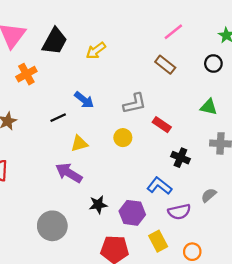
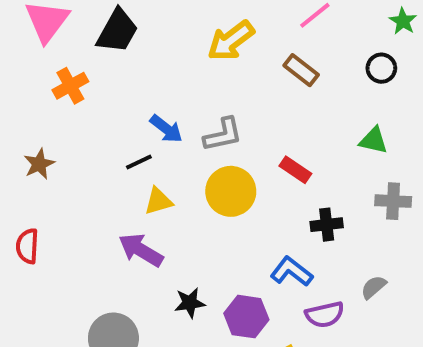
yellow arrow: (96, 51) -> (231, 41), moved, size x1.4
gray L-shape: (135, 103) -> (223, 135), moved
black line: (58, 118) -> (139, 162), moved
yellow circle: (123, 138) -> (231, 191), size x1.6
black cross: (180, 158) -> (327, 225), turned -30

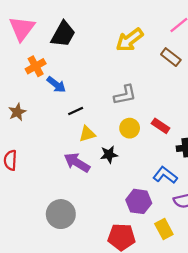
blue arrow: (166, 129) -> (56, 85), moved
red rectangle: (295, 170) -> (161, 126), moved
yellow circle: (231, 191) -> (130, 128), size x0.7
black star: (190, 303) -> (109, 154), moved

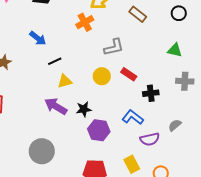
orange cross: (36, 66) -> (85, 22), moved
gray L-shape: (125, 95) -> (114, 47), moved
black star: (109, 154) -> (84, 109), moved
purple hexagon: (139, 201) -> (99, 130), moved

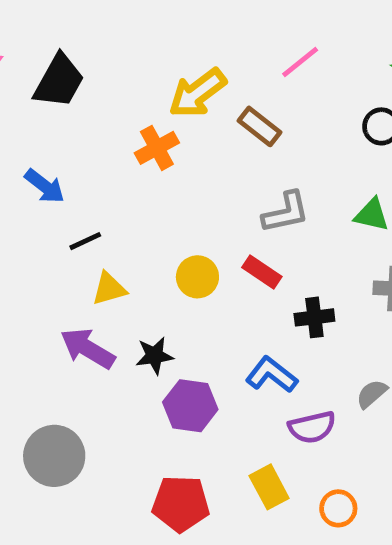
brown rectangle: (138, 14) -> (260, 126), moved
gray L-shape: (114, 47) -> (286, 212), moved

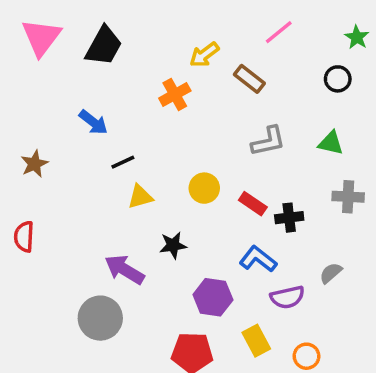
yellow arrow: (197, 93) -> (204, 55), size x0.7
red rectangle: (262, 272) -> (253, 204), moved
purple arrow: (88, 348) -> (125, 270), moved
purple hexagon: (190, 406) -> (213, 297), moved

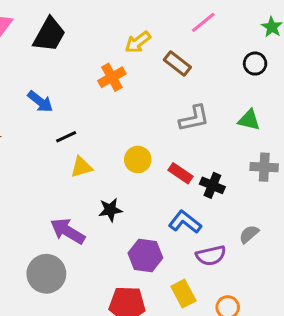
black cross: (289, 218) -> (212, 185), turned 30

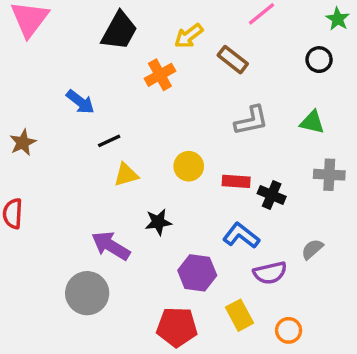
black trapezoid: (49, 35) -> (119, 31), moved
red rectangle: (180, 173) -> (236, 181), turned -30

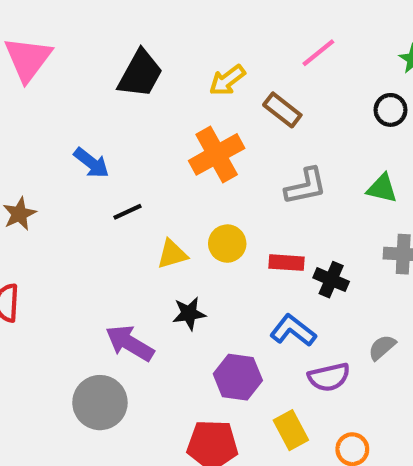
orange cross: (160, 75) -> (217, 154), moved, size x1.4
yellow triangle: (126, 175) -> (172, 254), moved

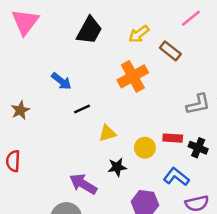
gray L-shape: (306, 186) -> (198, 104), moved
yellow circle: (227, 244) -> (145, 148), moved

